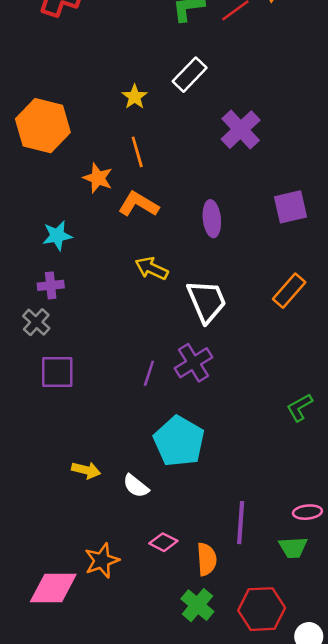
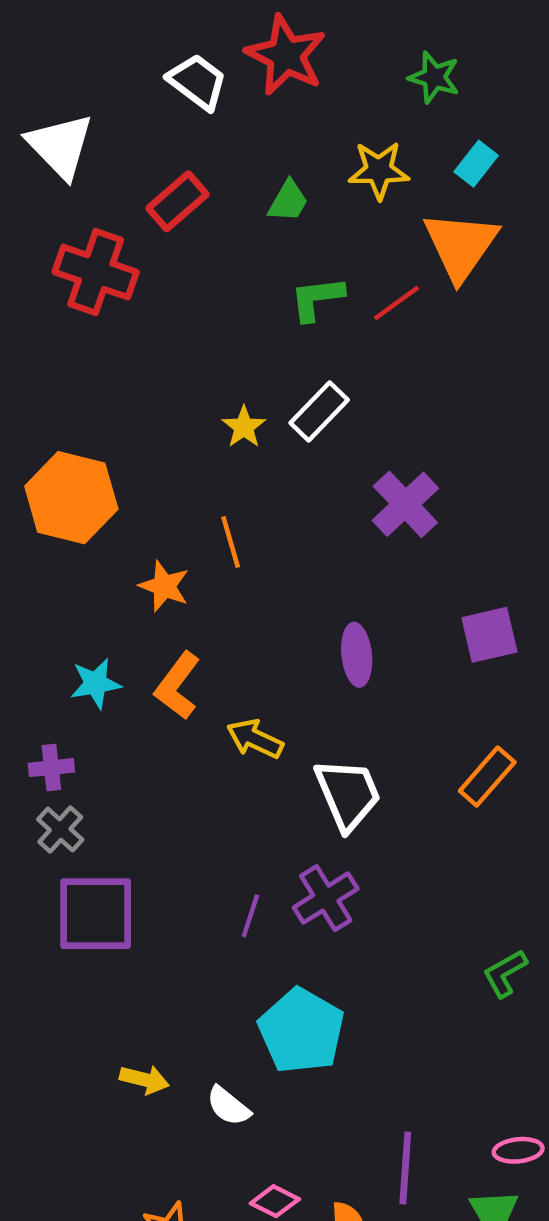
yellow star: (135, 97) -> (244, 427), moved
orange L-shape: (138, 204) -> (177, 686), moved, turned -84
purple cross: (51, 285) -> (51, 768), moved
purple square: (57, 372) -> (96, 914), size x1.4

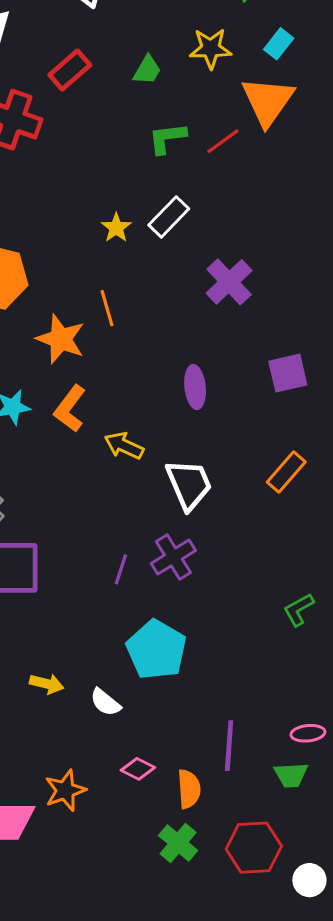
orange star: (164, 586) -> (61, 339), size x1.4

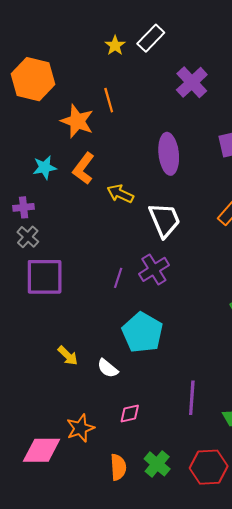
purple ellipse: (195, 387) -> (169, 154), size x1.4
yellow arrow: (47, 684) -> (68, 356), turned 30
pink diamond: (138, 769) -> (130, 413), turned -40
orange semicircle: (189, 789) -> (118, 467), moved

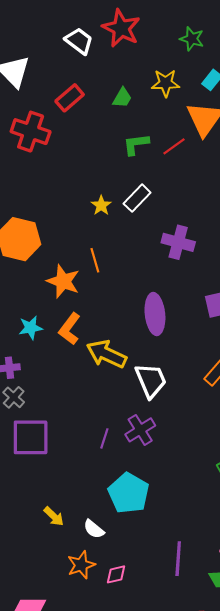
purple cross: (192, 82) -> (178, 242), turned -32
yellow arrow: (120, 194) -> (106, 354), size x1.5
orange star: (80, 428) -> (81, 565), moved

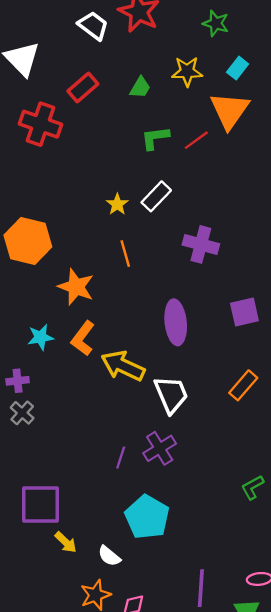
orange line: (95, 260) -> (125, 254), moved
purple square: (31, 437) -> (40, 504), moved

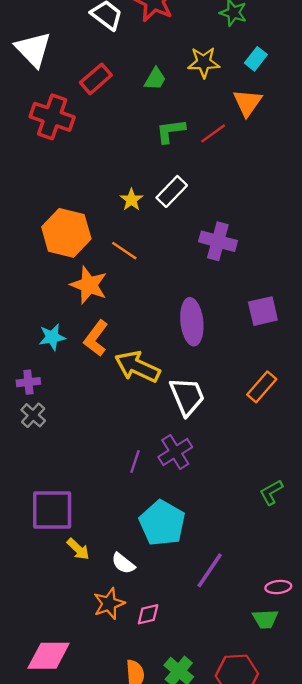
orange triangle: (230, 110) -> (248, 103), size x0.7
orange hexagon: (28, 241) -> (66, 233), moved
orange line: (125, 254) -> (124, 251), moved, turned -40
purple line: (201, 588) -> (210, 570), moved, turned 30

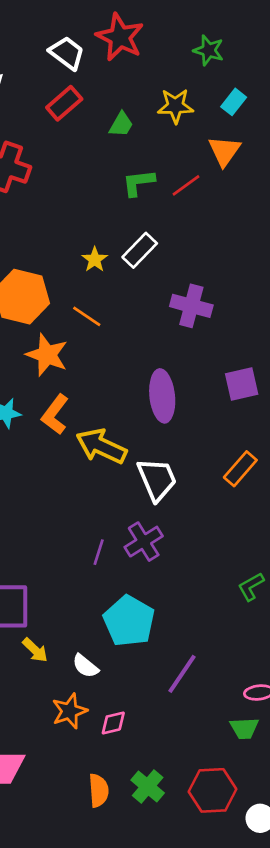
red rectangle: (96, 79) -> (64, 103), moved

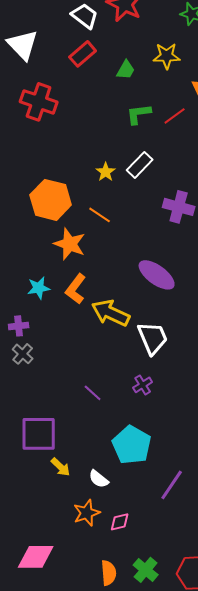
purple ellipse: (162, 396) -> (157, 275), turned -48
purple cross: (144, 542) -> (143, 385), size x0.7
purple line: (99, 552) -> (93, 393), moved, turned -66

